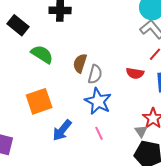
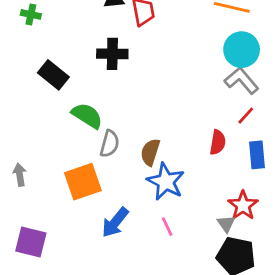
brown semicircle: (80, 63) -> (150, 152), moved
red semicircle: (135, 73) -> (218, 142), turned -90
gray semicircle: (95, 74) -> (110, 144), moved

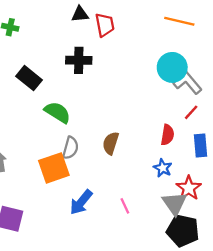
cyan circle: (242, 50) -> (172, 67), moved
gray semicircle: (110, 144) -> (70, 148), moved
blue star: (166, 182) -> (163, 168), moved, size x0.6
gray triangle: (226, 224) -> (175, 203), size x1.6

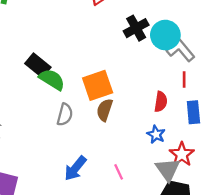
black cross: (79, 60) -> (136, 28), moved, turned -30
black rectangle: (29, 78) -> (38, 65), moved
red line: (191, 112) -> (184, 79), turned -42
orange square: (54, 168) -> (98, 85), moved

